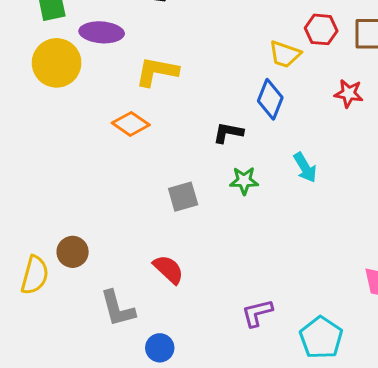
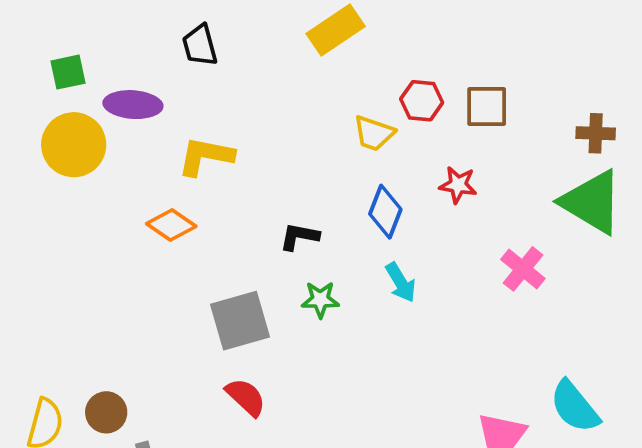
blue diamond: (270, 99) -> (385, 212), moved
gray square: (183, 197) -> (240, 321), size x1.5
brown circle: (73, 252) -> (106, 412), moved
red semicircle: (168, 269) -> (246, 397), moved

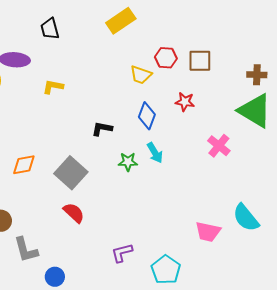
yellow L-shape: (206, 156) -> (53, 87), size x0.7
orange diamond: (171, 225) -> (24, 165), moved, turned -45
green star: (320, 300) -> (128, 162), moved
gray square: (240, 321) -> (71, 173), turned -32

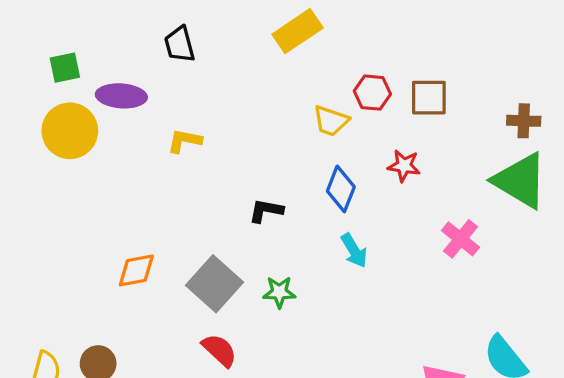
green star: (128, 162) -> (279, 292), moved

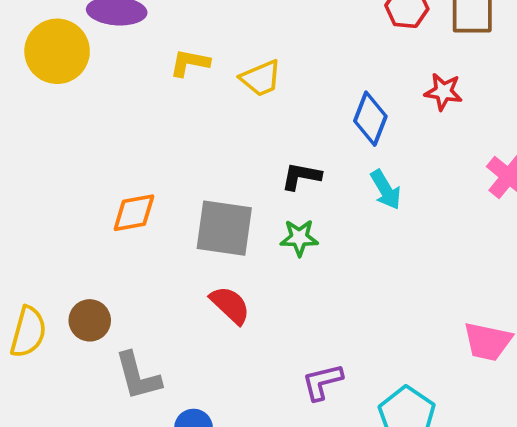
yellow trapezoid: (331, 121) -> (261, 78), moved, turned -42
black L-shape: (266, 211) -> (301, 176), moved
gray square: (214, 284) -> (224, 228), turned -34

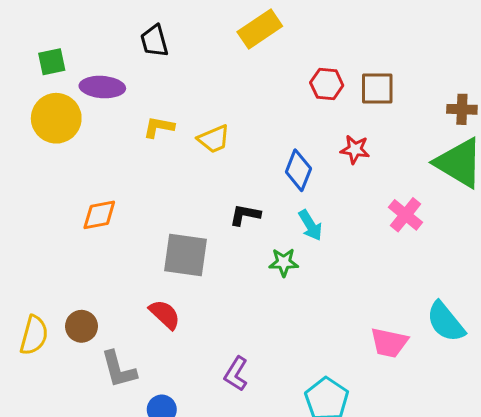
orange diamond: (134, 213) -> (99, 215), moved
green star: (299, 238) -> (284, 262), moved
red semicircle: (230, 305) -> (165, 314), moved
purple L-shape: (322, 382) -> (236, 374), moved, turned -44

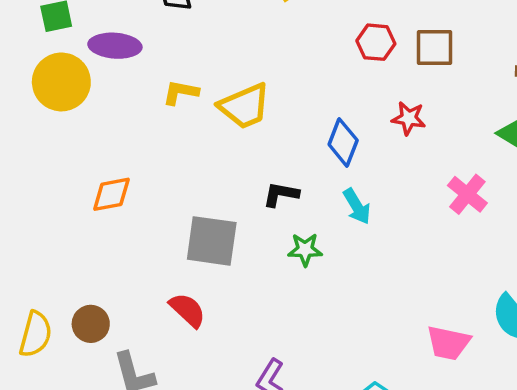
yellow trapezoid: (214, 139) -> (245, 106), size x1.4
green star: (284, 262) -> (305, 250), moved

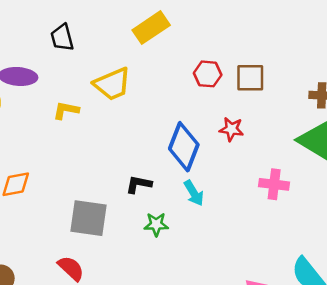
yellow trapezoid: (245, 106) -> (112, 84), moved
blue diamond: (343, 142) -> (184, 147), size x1.4
pink cross: (467, 194) -> (274, 184), turned -32

